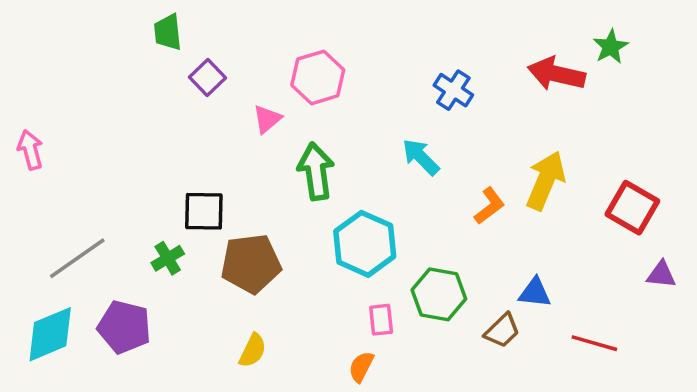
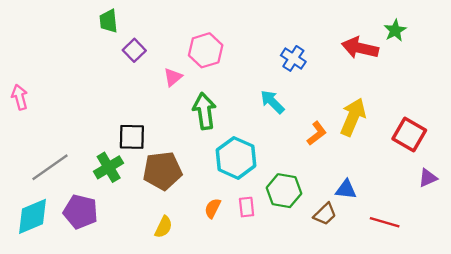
green cross: (168, 258) -> (109, 167), size x1.4
purple triangle: (661, 275) -> (428, 178), turned -30
orange semicircle: (361, 367) -> (213, 208), moved

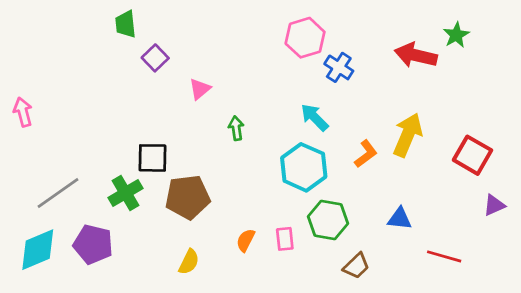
pink hexagon: (206, 50) -> (305, 38), moved
green arrow: (204, 111) -> (236, 128), size x0.6
cyan hexagon: (236, 158) -> (304, 167), moved
brown trapezoid: (325, 214) -> (356, 266), moved

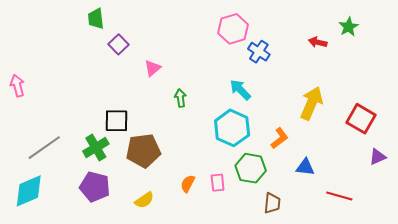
red arrow: (416, 55) -> (318, 42), size x0.6
orange L-shape: (366, 154) -> (279, 138), moved
purple pentagon: (93, 244) -> (95, 187), moved
yellow semicircle: (189, 262) -> (144, 200), turned 30
brown trapezoid: (356, 266) -> (272, 203), turned -40

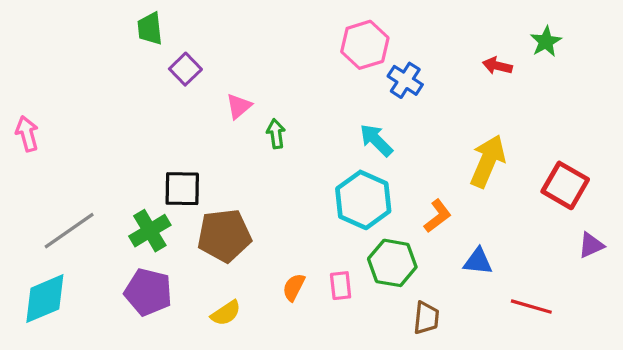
green arrow: (180, 98) -> (276, 134), moved

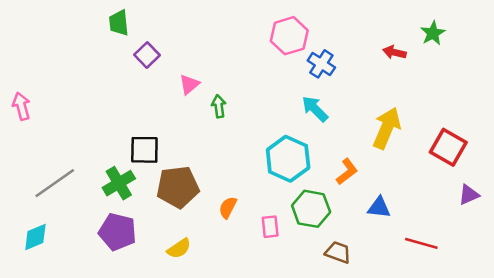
cyan arrow: (376, 140) -> (315, 109), moved
orange semicircle: (294, 287) -> (228, 207), moved
cyan diamond: (45, 299) -> (35, 237), size x0.7
brown trapezoid: (426, 318) -> (338, 252), turned -76

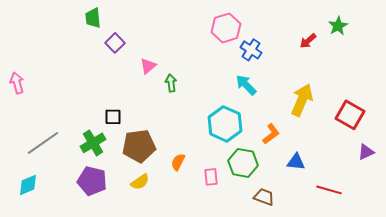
red arrow: (394, 52) -> (308, 41), turned -54
black square: (144, 150) -> (113, 117), size x0.7
yellow semicircle: (179, 249) -> (140, 182), moved

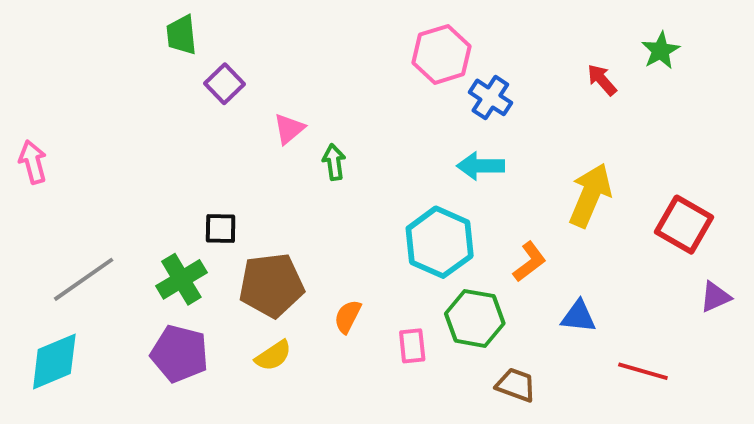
red arrow: (308, 41) -> (602, 80), turned 90
cyan arrow: (246, 85) -> (481, 166), turned -45
cyan diamond: (28, 185) -> (54, 361), size x1.4

